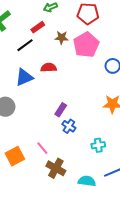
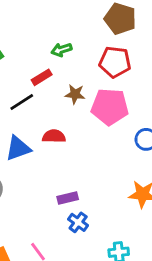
pink pentagon: (86, 45) -> (110, 107), turned 30
purple rectangle: (61, 110) -> (68, 198), turned 40

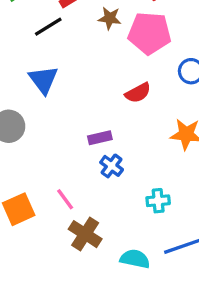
red semicircle: (54, 136) -> (138, 93), moved, turned 150
blue triangle: (18, 148) -> (43, 80), turned -48

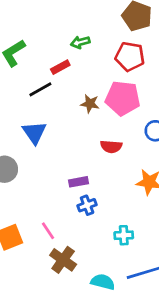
brown star: (110, 18) -> (90, 104), moved
red semicircle: (138, 93) -> (111, 147), turned 30
blue cross: (112, 166) -> (87, 205), turned 30

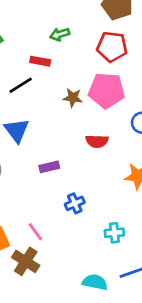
red rectangle: (60, 67) -> (40, 61), turned 42
purple rectangle: (79, 182) -> (49, 167), moved
brown cross: (63, 260) -> (26, 261), moved

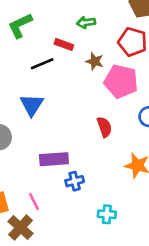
brown star: (73, 98) -> (95, 61), moved
red semicircle: (97, 141) -> (104, 127), turned -120
purple rectangle: (49, 167) -> (54, 159), moved, size x1.5

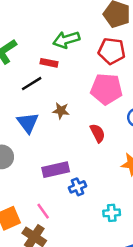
green arrow: (86, 23) -> (66, 40), size x1.5
brown star: (95, 61) -> (61, 111), moved

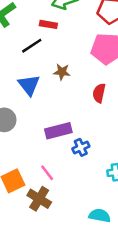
red semicircle: (98, 133) -> (99, 93), turned -138

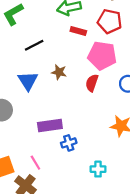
red rectangle: (48, 24) -> (78, 31), moved
red semicircle: (99, 93) -> (92, 83), moved

